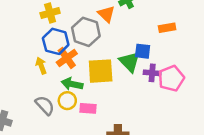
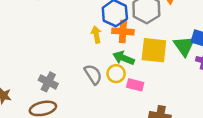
orange cross: (67, 58) -> (123, 31), turned 30

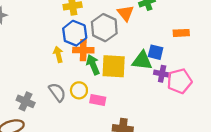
green triangle: (184, 46) -> (142, 61), turned -45
green arrow: (124, 58) -> (93, 65), moved, turned 48
gray cross: (48, 82) -> (26, 101), moved

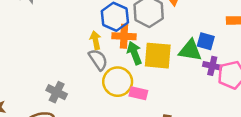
yellow circle: (79, 90) -> (118, 82), size x1.5
gray semicircle: (57, 92) -> (98, 60), moved

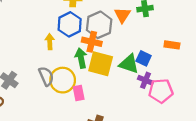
orange cross: (124, 36) -> (92, 42), moved
gray semicircle: (98, 60) -> (46, 76), moved
pink rectangle: (138, 93) -> (79, 93), turned 56

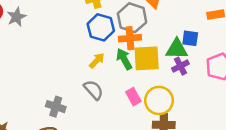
yellow arrow: (50, 42) -> (97, 61), moved, turned 64
yellow circle: (63, 80) -> (159, 100), moved
purple cross: (146, 80) -> (180, 66), moved, turned -32

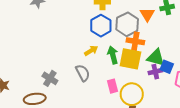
orange cross: (130, 38) -> (135, 41), moved
blue square: (190, 38) -> (167, 67), moved

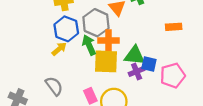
yellow arrow: (91, 51) -> (59, 49), moved
green arrow: (113, 55) -> (89, 45), moved

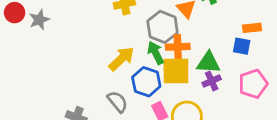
blue hexagon: (66, 29) -> (146, 82), moved
yellow arrow: (59, 49) -> (121, 59), size x1.5
blue square: (149, 64) -> (242, 46), moved

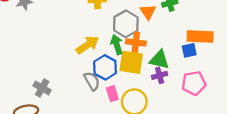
orange rectangle: (252, 28) -> (200, 37), size x1.6
blue square: (242, 46) -> (189, 50), turned -32
gray semicircle: (117, 102) -> (92, 81), moved

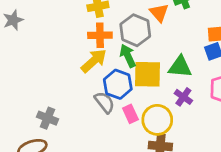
orange cross: (136, 42) -> (100, 35), moved
purple cross: (160, 75) -> (183, 97), moved, turned -32

